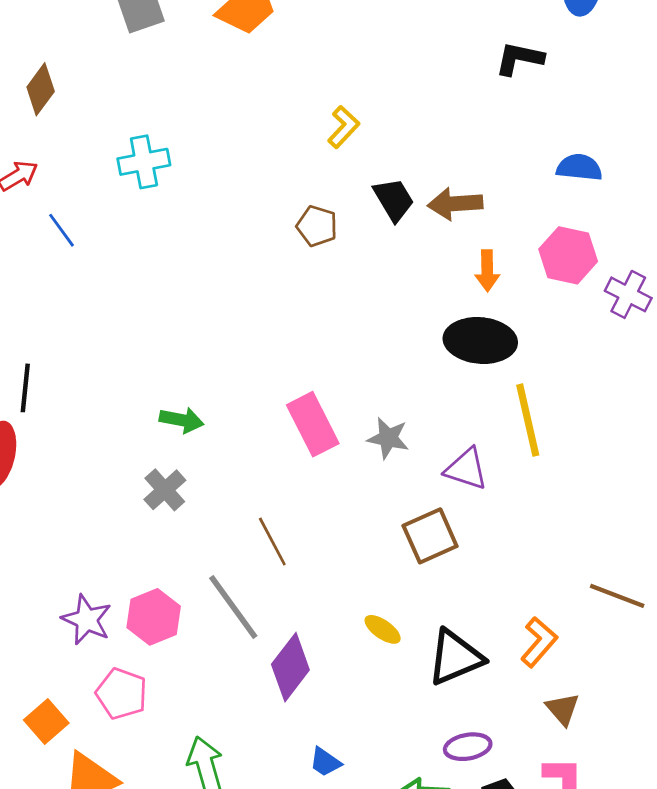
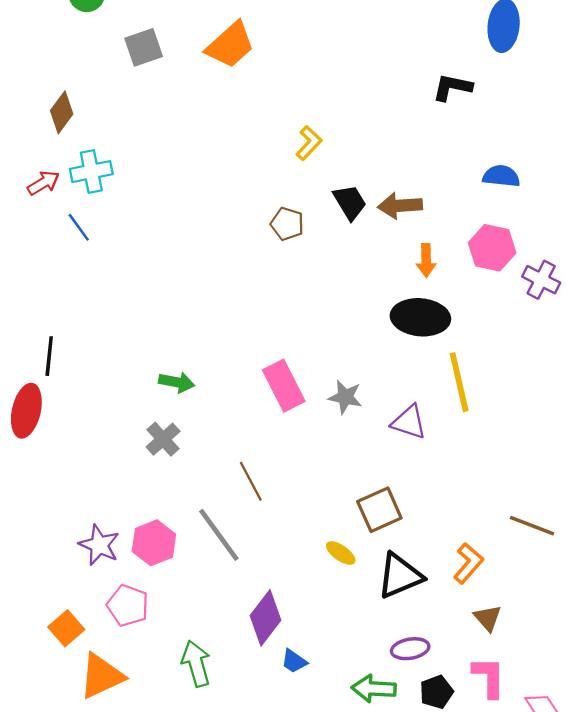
cyan cross: (144, 162) -> (91, 172), moved
brown square: (430, 536) -> (379, 510), moved
purple diamond: (290, 667) -> (266, 618), moved

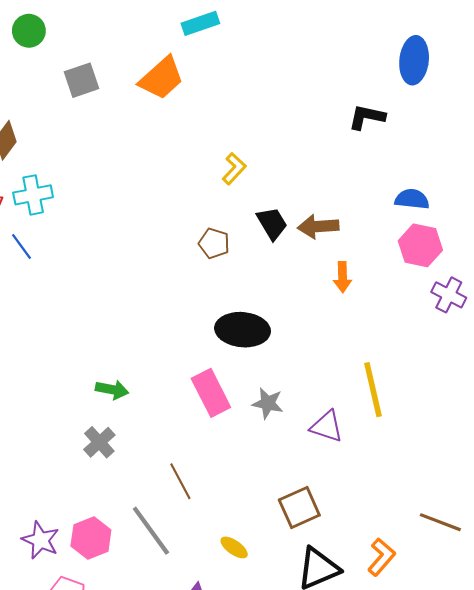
pink hexagon: (492, 248) -> (420, 245), moved
black ellipse: (420, 317) -> (243, 330), moved
yellow ellipse: (341, 553) -> (234, 547), moved

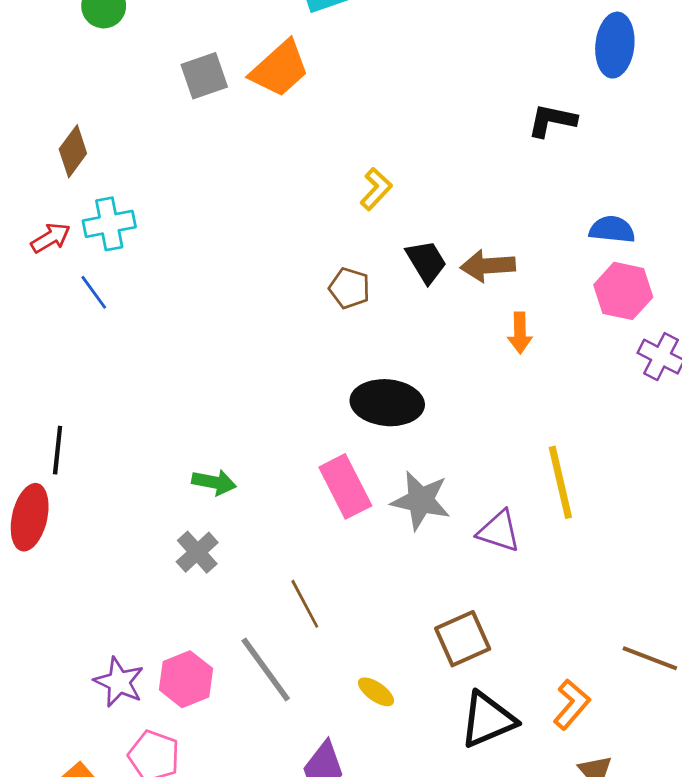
gray square: (81, 80) -> (204, 76), moved
gray star: (268, 403) -> (421, 500), size x1.4

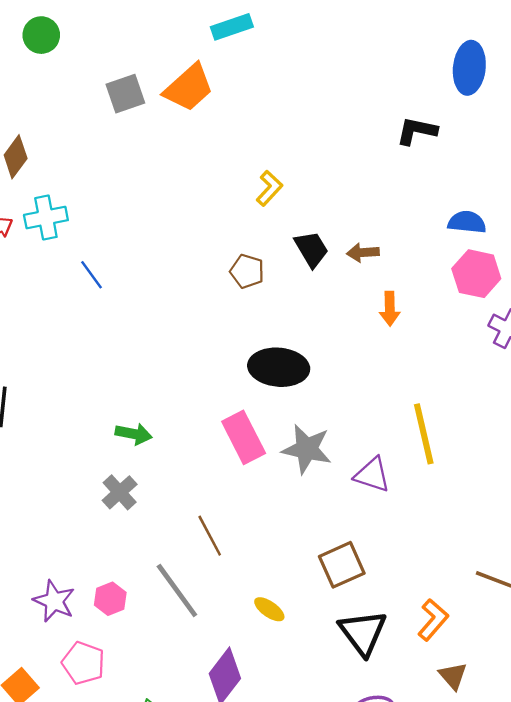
brown arrow: (488, 266) -> (363, 253), size x0.7
blue line: (94, 292) -> (92, 275), moved
pink hexagon: (186, 679) -> (110, 599), size x0.7
black triangle: (488, 720) -> (363, 633), turned -44

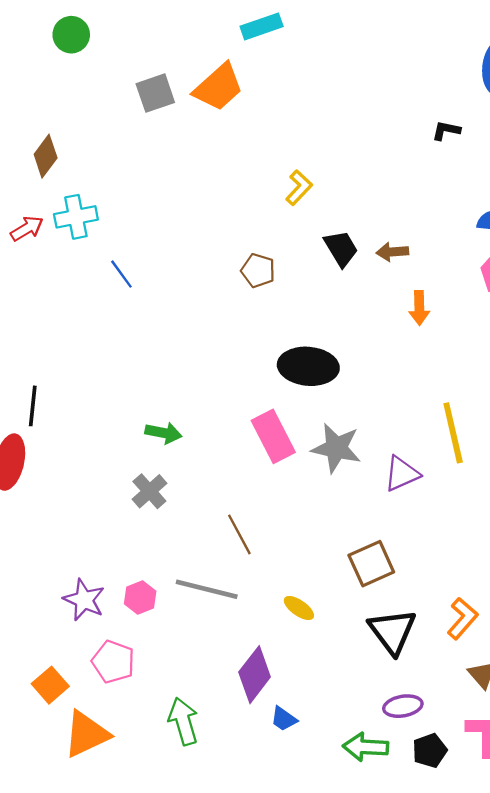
black L-shape: (417, 131) -> (446, 130), size x0.7
brown pentagon: (247, 271) -> (258, 271), moved
purple triangle: (372, 475) -> (402, 474), turned -42
gray line: (177, 591) -> (207, 589), turned -40

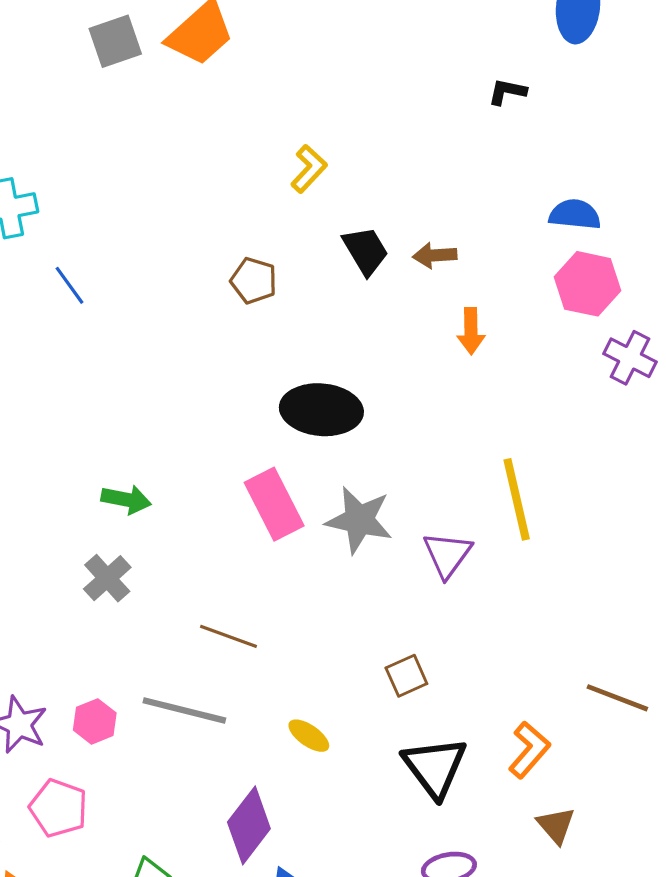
purple triangle: (402, 474) -> (447, 555), turned -30
brown line: (239, 534) -> (229, 636), turned -42
brown square: (371, 564) -> (406, 676), size x0.7

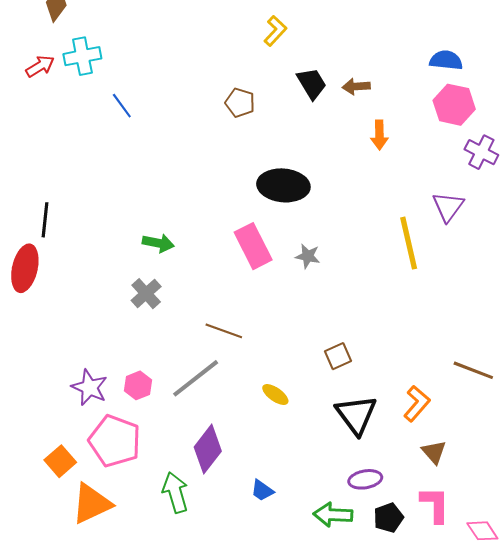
gray star: (359, 520) -> (308, 256), size x0.6
purple triangle: (447, 555) -> (448, 207), moved
gray line: (184, 710) -> (196, 378), turned -52
pink pentagon: (58, 808) -> (115, 441), size x1.4
purple diamond: (249, 825) -> (208, 449), moved

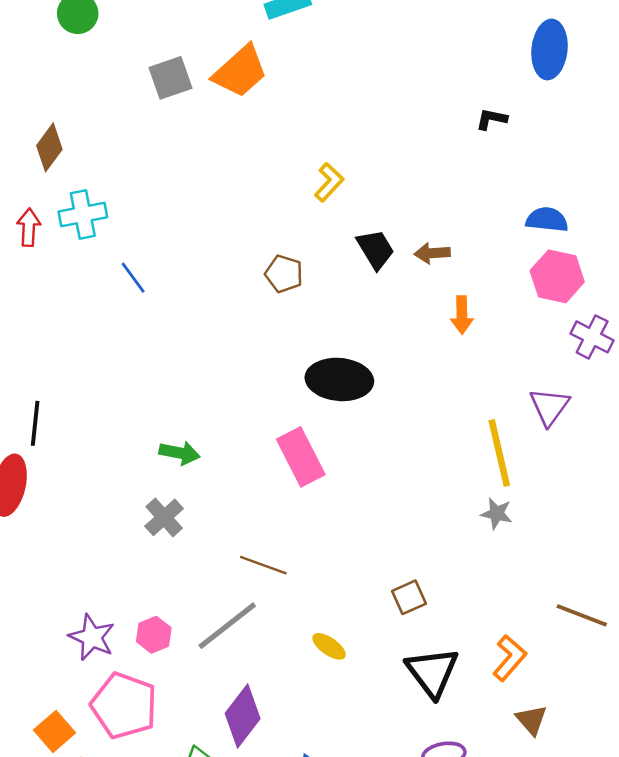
red arrow: (40, 66) -> (29, 227), turned -56
gray star: (308, 256) -> (497, 514), moved

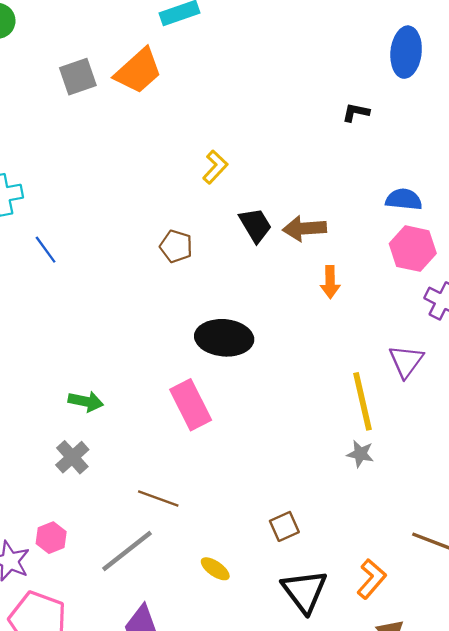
brown arrow: (432, 253) -> (304, 228), size x1.4
pink hexagon: (154, 635) -> (51, 538), moved

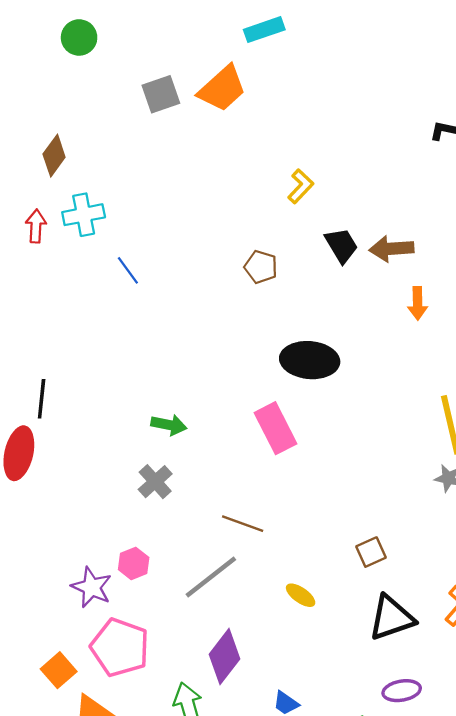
black triangle: (304, 591) -> (391, 618), turned 48

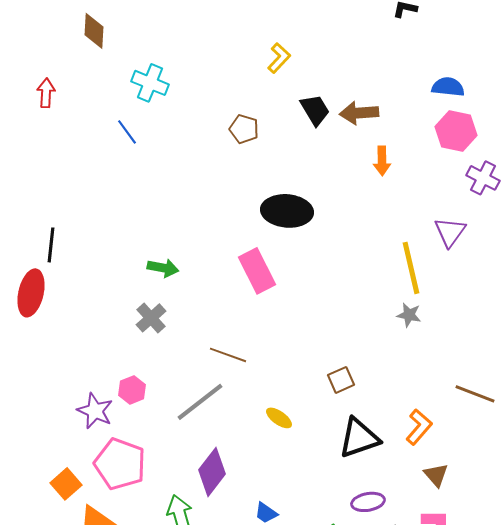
brown diamond: (54, 156) -> (94, 31), moved, turned -33
cyan cross: (84, 215) -> (150, 83), moved, turned 33

